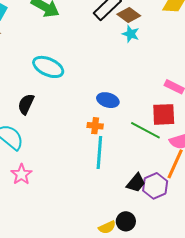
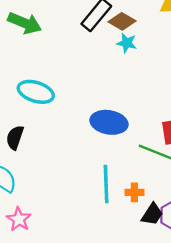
blue ellipse: (108, 100) -> (109, 122), size x1.4
orange cross: (95, 126) -> (134, 192), moved

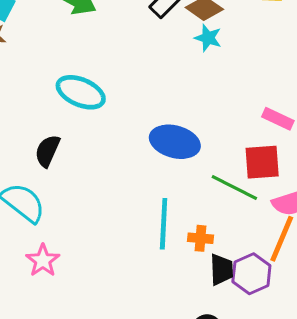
black trapezoid: (152, 214) -> (221, 270), turned -40

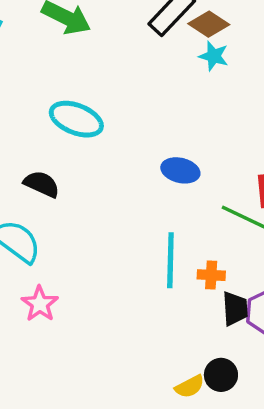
blue ellipse: (175, 142) -> (180, 170), size x0.7
black semicircle: (47, 151) -> (42, 184), turned 92

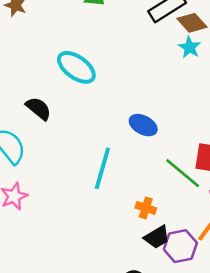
cyan line: (170, 260) -> (102, 168), moved
black trapezoid: (235, 309) -> (157, 237), turned 48

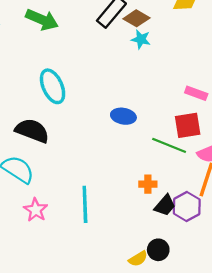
cyan ellipse: (76, 67) -> (53, 86), turned 48
black semicircle: (38, 108) -> (32, 131), size x1.4
cyan line: (102, 168) -> (85, 204), moved

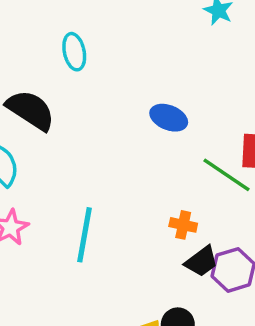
cyan ellipse: (53, 86) -> (74, 52), size x0.7

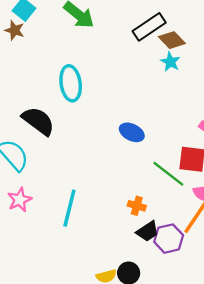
cyan ellipse: (74, 52) -> (71, 83), size x1.4

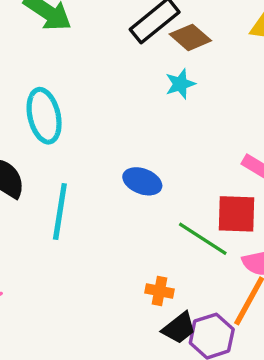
cyan star: (170, 62) -> (180, 84), moved, turned 30
cyan line: (69, 208) -> (60, 212), moved

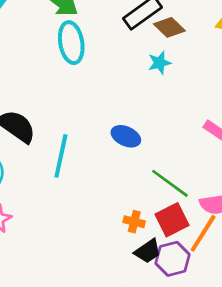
cyan ellipse: (44, 116) -> (71, 43), moved
red square: (237, 214) -> (172, 220), moved, turned -32

